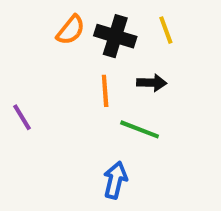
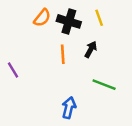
black arrow: (152, 83) -> (91, 49), turned -63
green line: (140, 129) -> (104, 85), moved

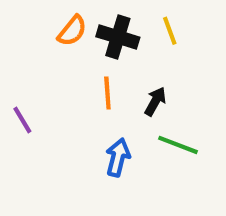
black arrow: (91, 49) -> (155, 101), moved
blue arrow: (69, 108) -> (118, 157), moved

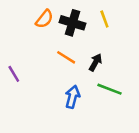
orange line: (107, 93) -> (66, 57), turned -54

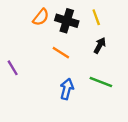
black arrow: (95, 62) -> (100, 45), moved

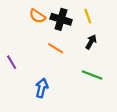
orange semicircle: (41, 17) -> (37, 16), turned 84
blue arrow: (67, 89) -> (42, 88), moved

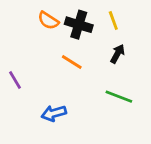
blue arrow: (42, 88) -> (54, 113), turned -120

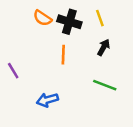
orange line: (72, 62) -> (63, 55), turned 60

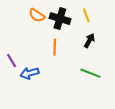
blue arrow: (47, 100) -> (29, 73), moved

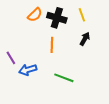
orange semicircle: (37, 15) -> (35, 15), turned -77
green line: (90, 73) -> (64, 78), moved

